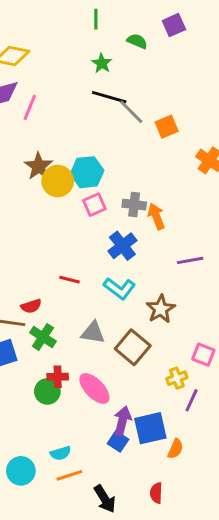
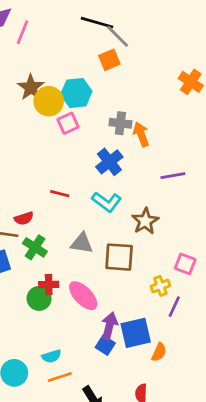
orange square: (167, 127) -> (109, 60), moved
pink square: (94, 205) -> (68, 123), moved
brown square: (133, 347) -> (119, 257), turned -36

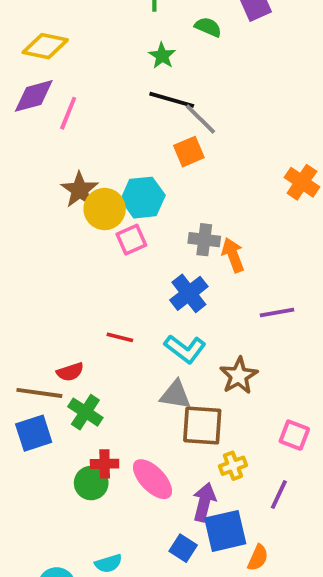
gray triangle: (82, 243) -> (175, 395), moved
yellow cross: (160, 286) -> (233, 466), moved
purple arrow: (109, 326) -> (204, 502), moved

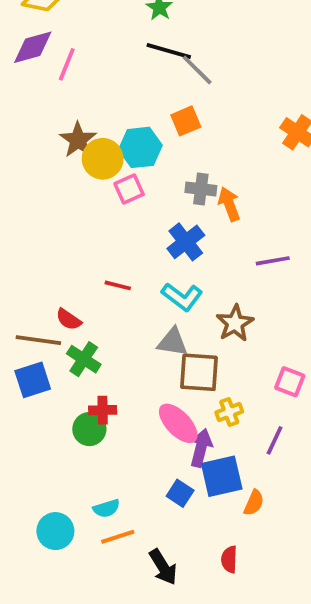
orange square: (189, 152) -> (186, 121), moved
red semicircle: (70, 372) -> (69, 319), turned 52
pink ellipse: (152, 479) -> (178, 423), moved

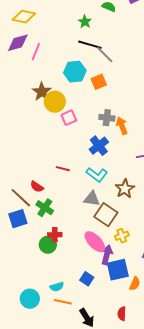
cyan hexagon: (140, 147) -> (75, 72), moved
brown line: (38, 340) -> (21, 198), turned 35
brown square: (199, 372) -> (106, 215), turned 30
blue square: (180, 493) -> (87, 279), moved
orange line: (118, 537) -> (63, 302), turned 30

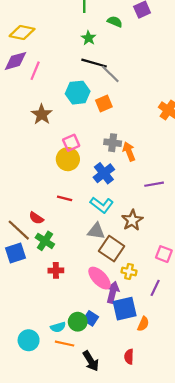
yellow circle: (55, 102) -> (68, 159), moved
yellow cross: (122, 236) -> (129, 272), turned 32
green circle: (48, 245) -> (78, 322), moved

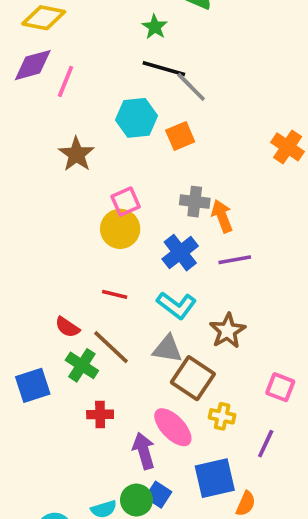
purple line: (154, 184) -> (235, 260), moved
brown line: (19, 230) -> (111, 347), moved
purple arrow: (113, 292) -> (144, 451), moved, turned -30

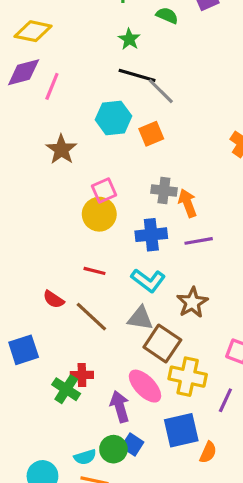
blue cross: (180, 253) -> (151, 235), turned 32
green cross: (82, 365) -> (66, 389), moved
yellow cross: (222, 416) -> (188, 377), size x1.6

